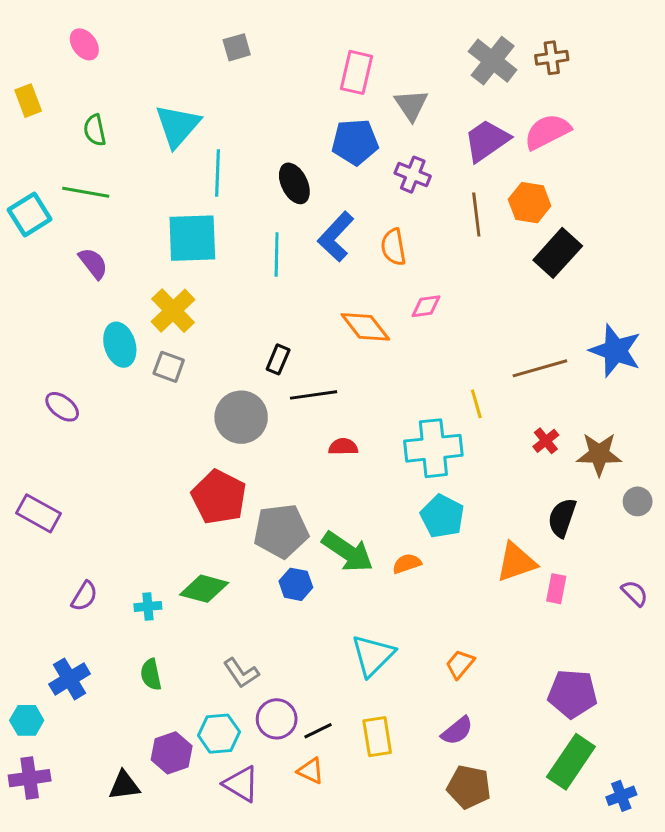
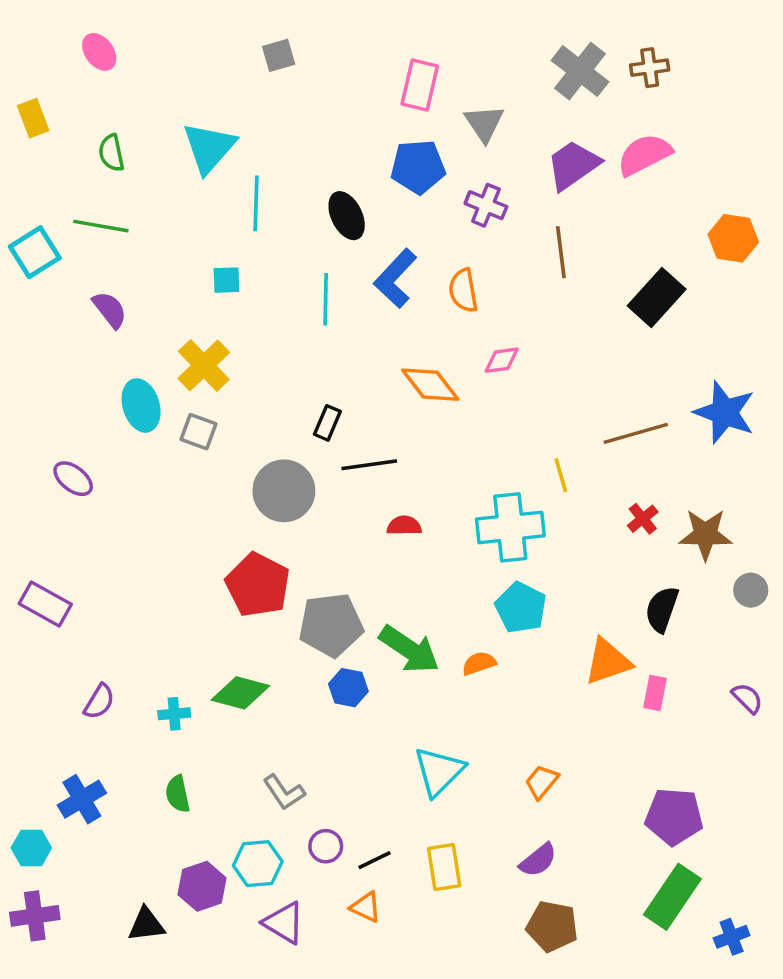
orange hexagon: (530, 203) -> (733, 238), moved
cyan square: (192, 238) -> (226, 280), size x0.5
purple circle: (277, 719) -> (326, 846), size x0.7

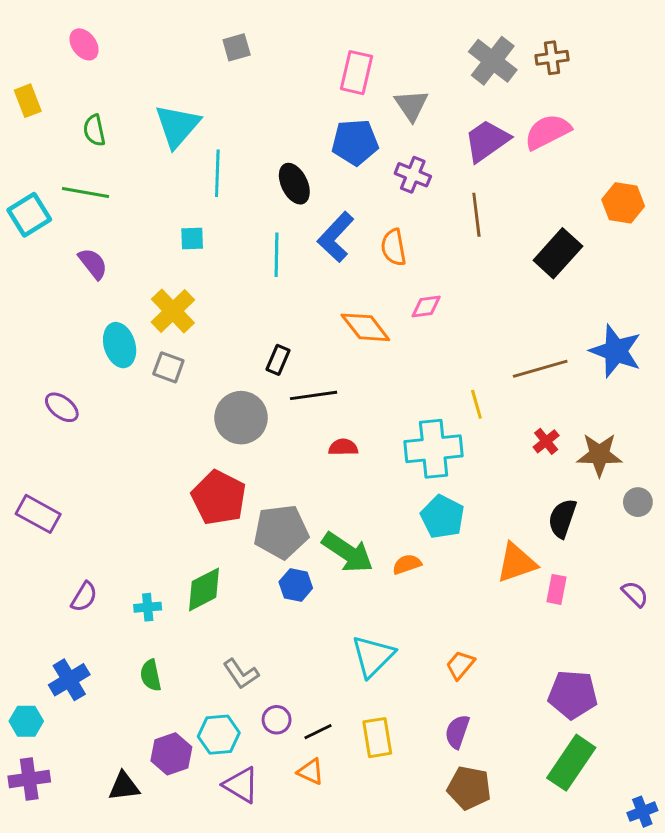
green diamond: (240, 693) -> (204, 589), turned -42
purple semicircle: (538, 860) -> (457, 732), turned 148
blue cross: (732, 937) -> (642, 812), moved

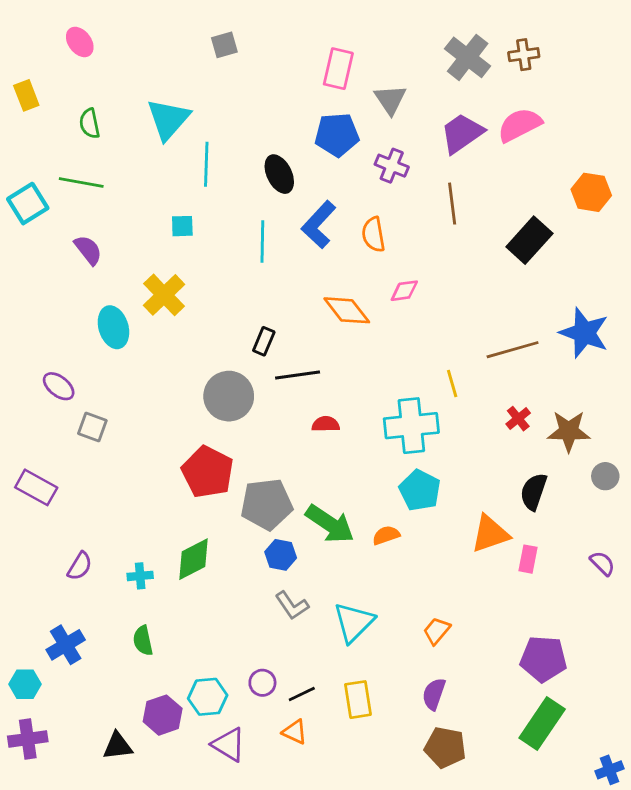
gray square: (168, 367) -> (92, 427), moved
gray L-shape: (241, 674) -> (292, 605), moved

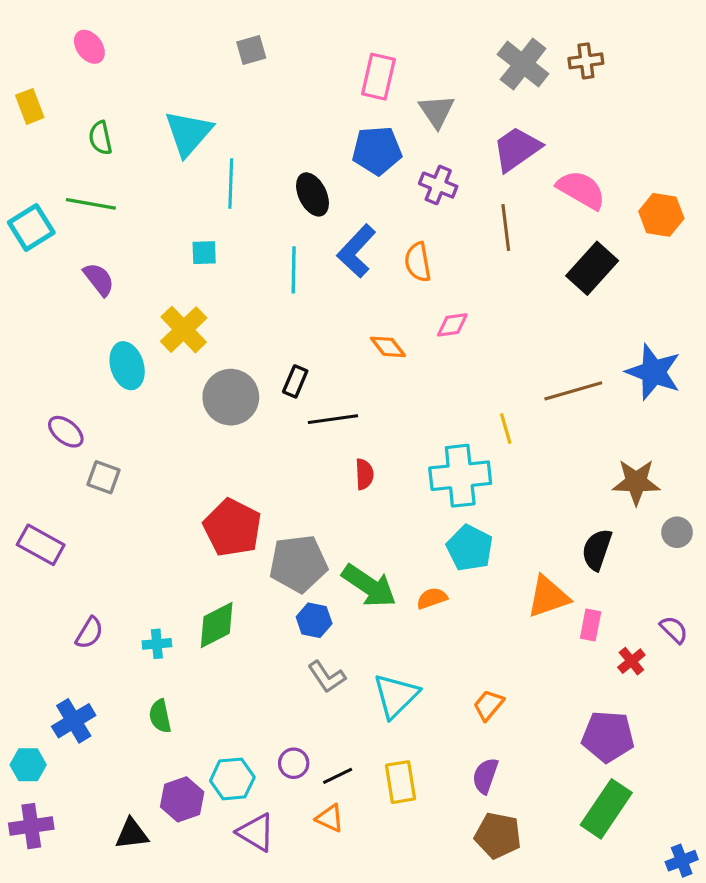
pink semicircle: (520, 125) -> (581, 190), moved, turned 57
orange diamond: (347, 310) -> (388, 347), size x0.7
gray circle: (229, 396) -> (231, 397), moved
red cross: (518, 419) -> (631, 661), moved
red semicircle: (326, 424) -> (364, 474), turned 88

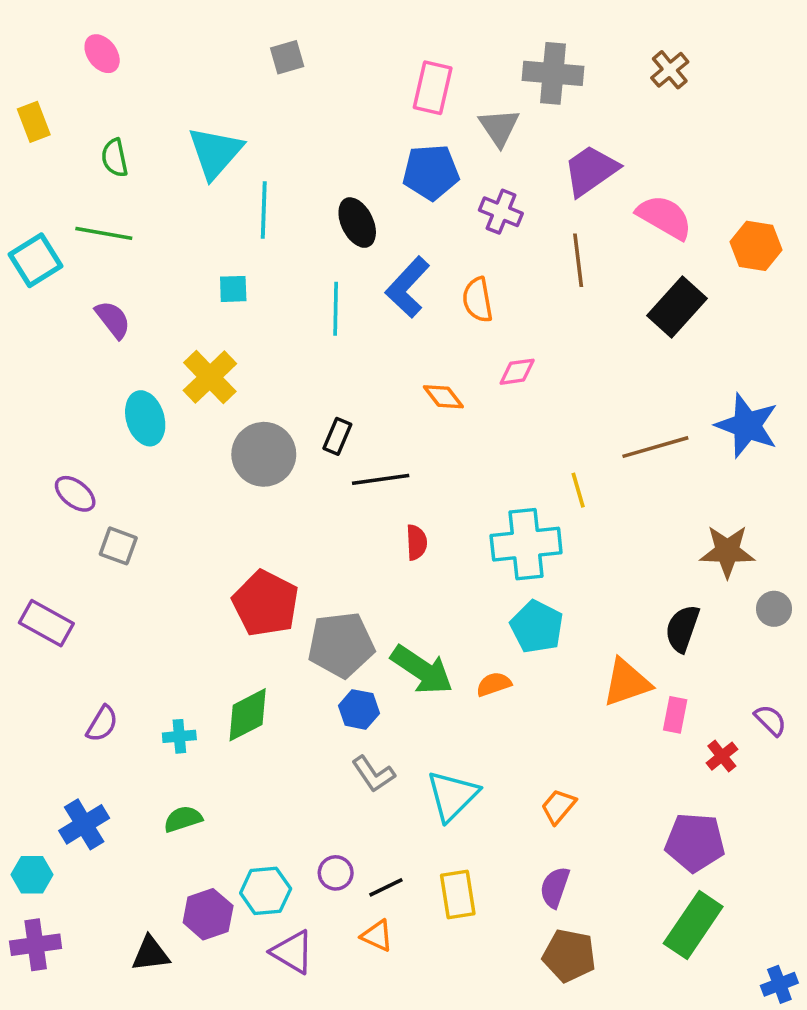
brown cross: (586, 61) -> (670, 70), turned -32
gray cross: (523, 64) -> (553, 73), moved, turned -33
green semicircle: (160, 716) -> (183, 819), turned 84

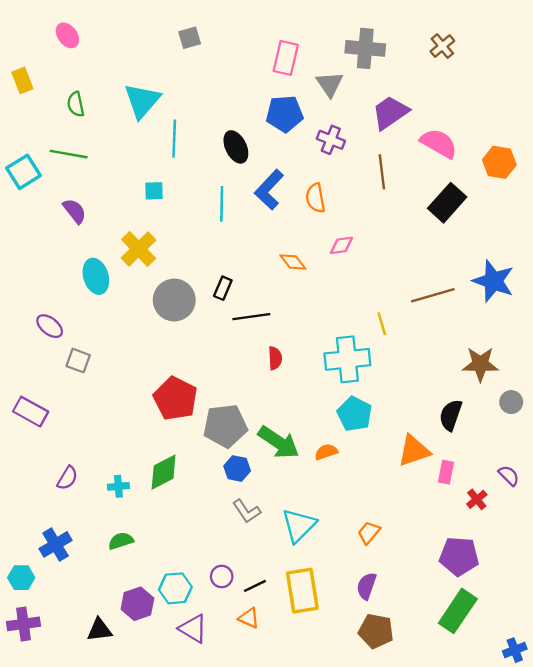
yellow rectangle: (458, 894) -> (302, 591), size x1.4

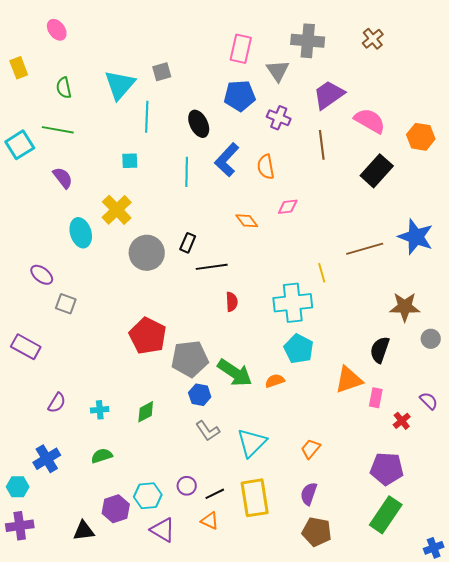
gray square: (190, 38) -> (162, 72), moved
green diamond: (164, 472) -> (146, 412), moved, size x0.7

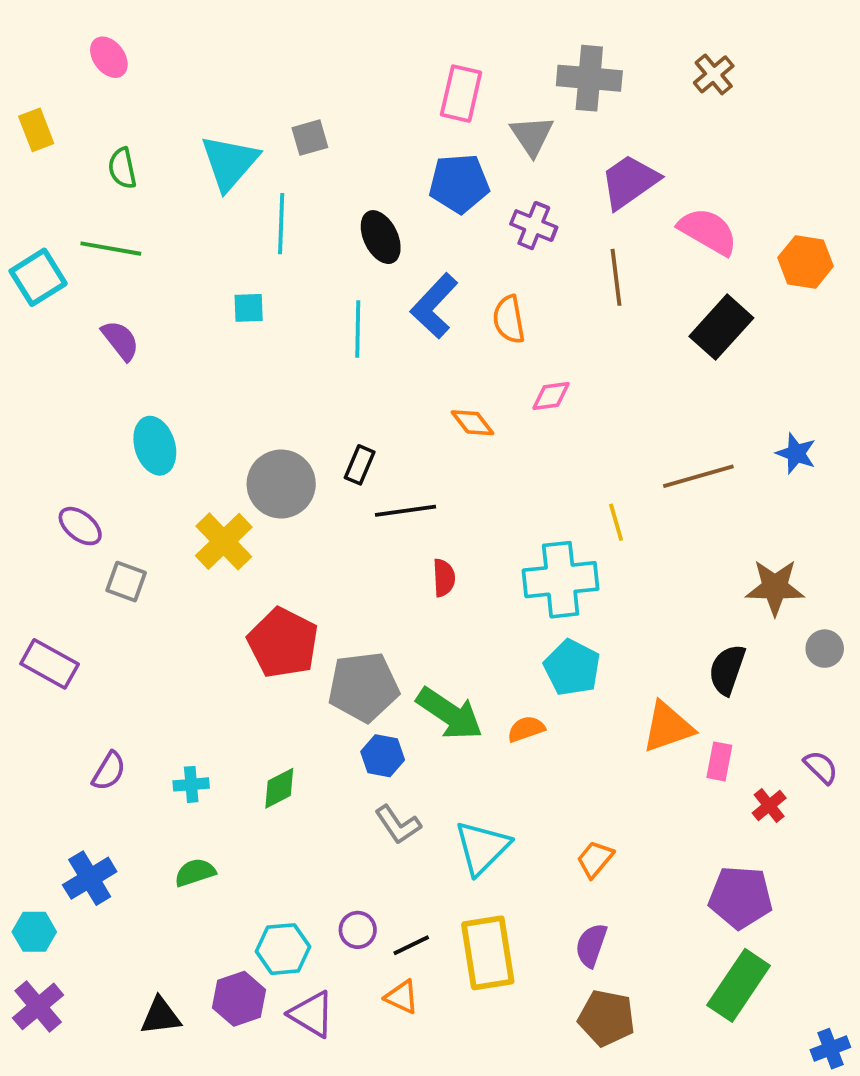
yellow cross: (117, 210) -> (224, 541), moved
blue star: (416, 237) -> (796, 453), size x0.6
purple hexagon: (116, 509) -> (239, 999), moved
purple cross: (20, 526) -> (38, 1006), turned -32

